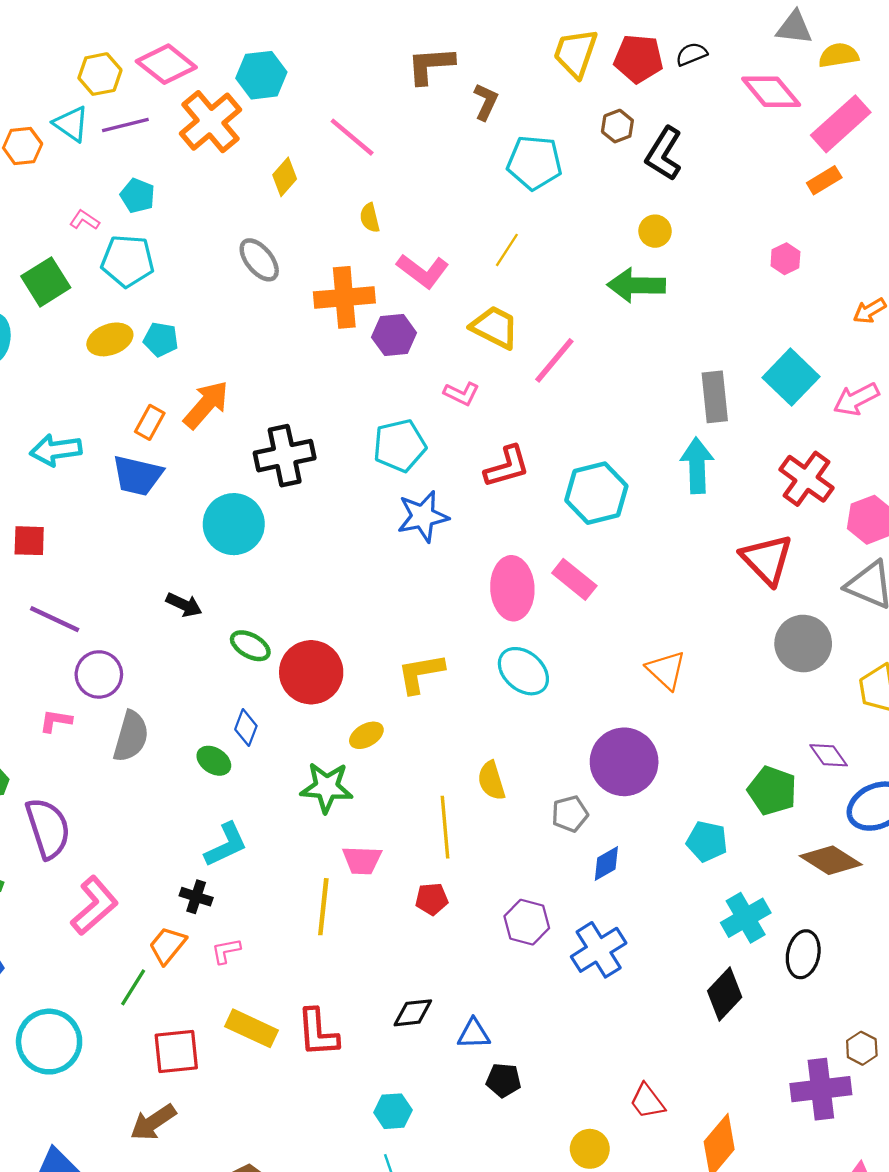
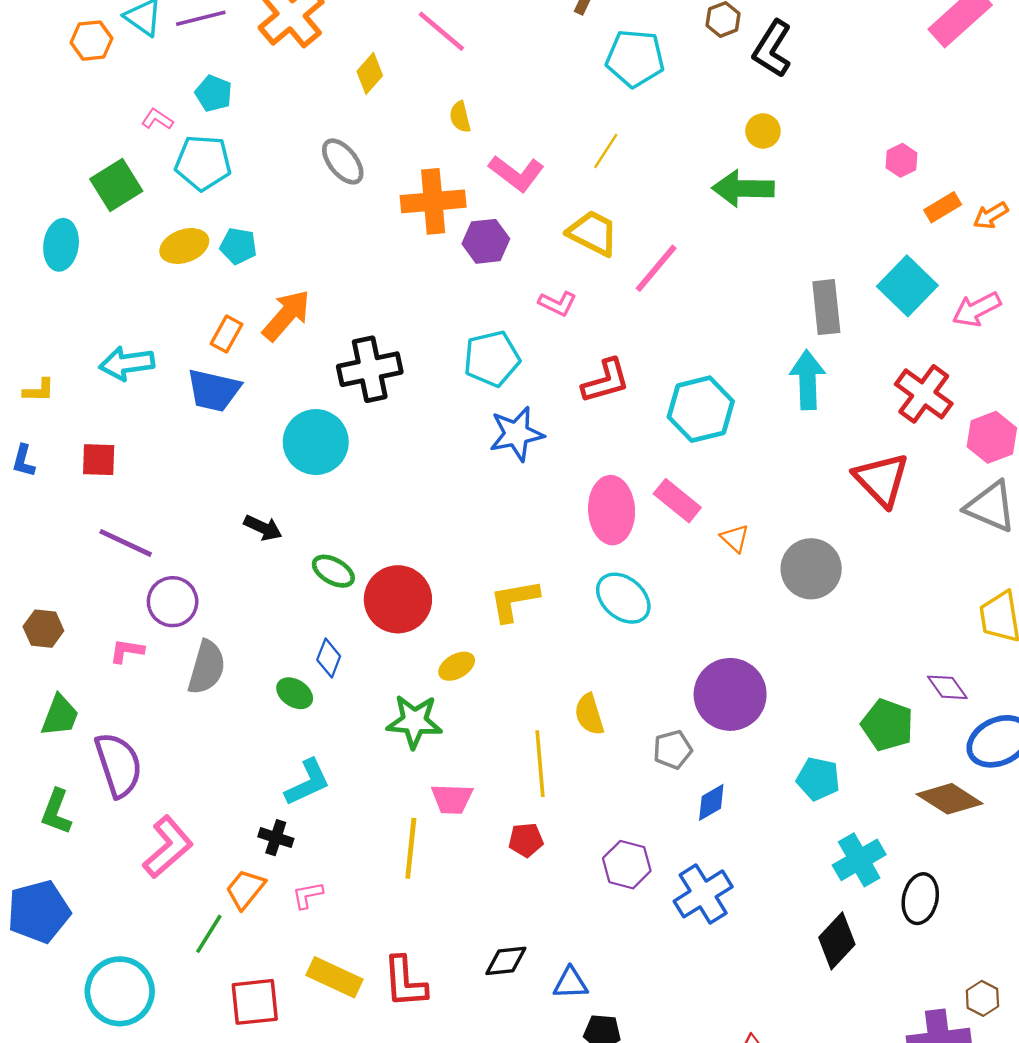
orange rectangle: (824, 180) -> (943, 207), moved
gray circle: (803, 644) -> (811, 569), moved
orange triangle: (666, 670) -> (735, 538), moved, size x0.7

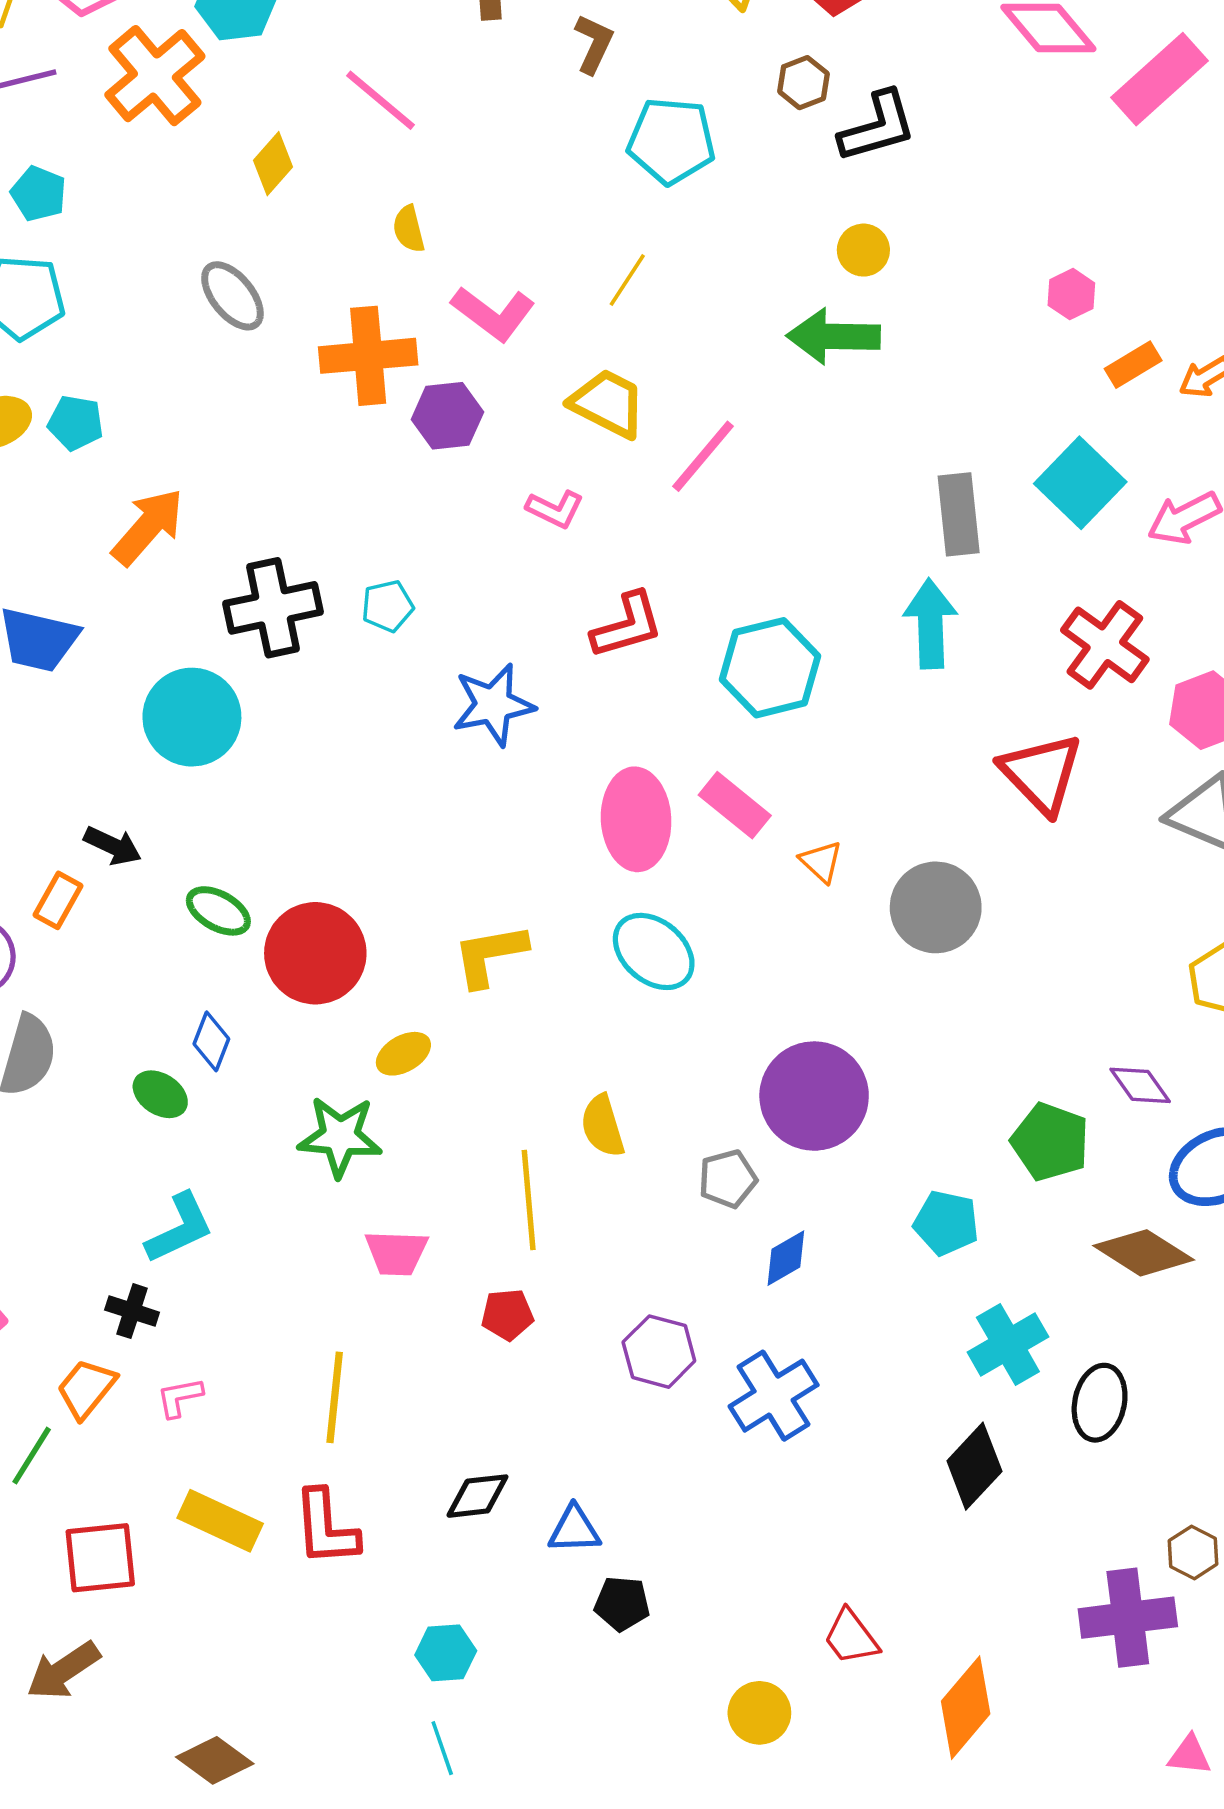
black L-shape: (772, 49) -> (878, 127), turned -138
orange rectangle: (227, 334) -> (58, 900), moved
cyan pentagon: (492, 359) -> (388, 606), moved, size x0.6
yellow line: (411, 848) -> (335, 1397), moved

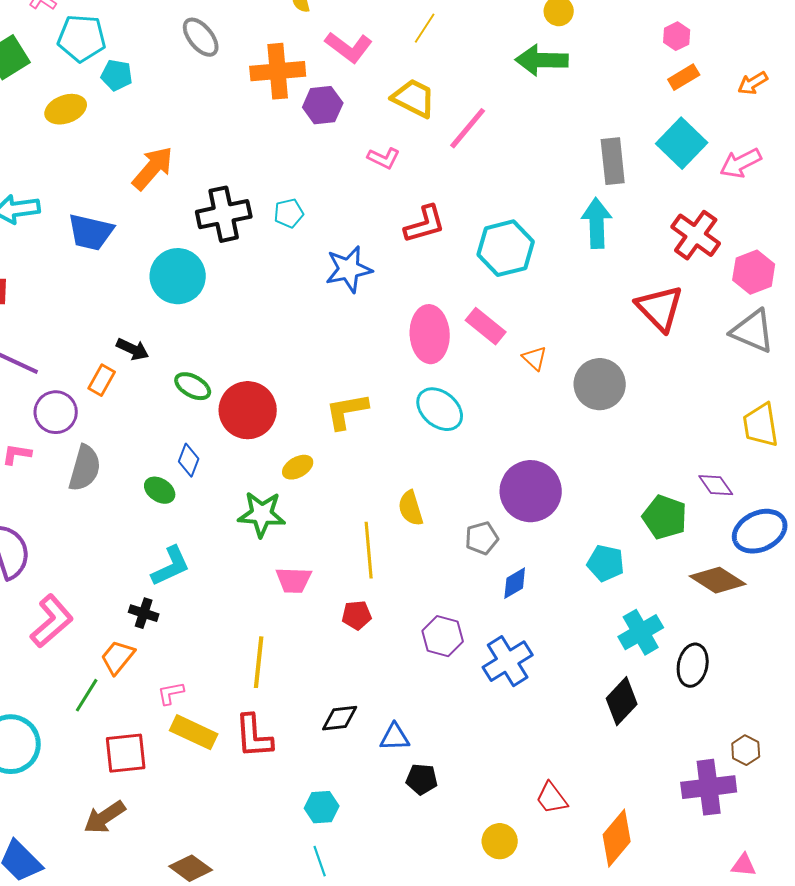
orange rectangle: (1133, 365) -> (684, 77), moved
cyan pentagon: (76, 423) -> (117, 75), moved
pink L-shape: (180, 1397) -> (171, 693), moved

